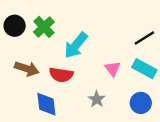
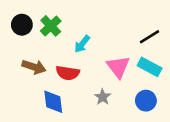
cyan arrow: (76, 45) -> (82, 44), size x0.7
pink triangle: (113, 69) -> (118, 67), size x1.5

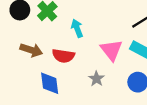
cyan arrow: (82, 44) -> (77, 28), turned 120

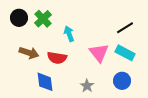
gray star: (97, 79) -> (87, 86), moved

